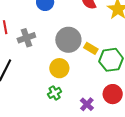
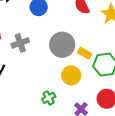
yellow circle: (59, 68) -> (71, 75), moved

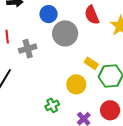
gray circle: (62, 45) -> (65, 33), moved

